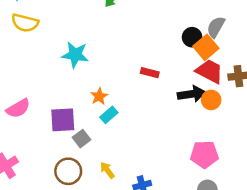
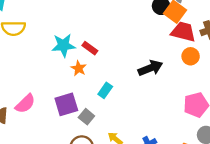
red rectangle: (150, 73) -> (90, 48), moved, turned 35
black arrow: (191, 94) -> (150, 68), moved
orange star: (99, 96) -> (79, 68), moved

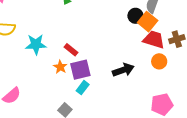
cyan star: (63, 45) -> (36, 44), moved
purple square: (66, 104) -> (80, 70), moved

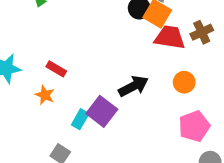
orange circle: (159, 61) -> (184, 82), moved
purple square: (80, 70) -> (102, 111), moved, turned -30

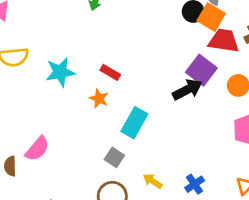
purple square: (102, 111) -> (201, 70), moved
cyan rectangle: (80, 119) -> (134, 123), size x1.5

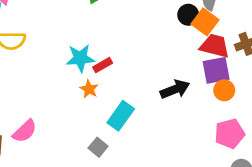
purple square: (201, 70) -> (216, 70), moved, turned 36
cyan star: (60, 72) -> (80, 58), moved
red rectangle: (110, 72) -> (103, 65), turned -66

